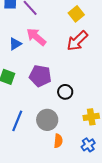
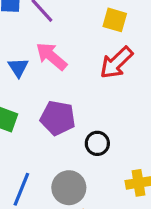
yellow square: (76, 14) -> (115, 20), turned -35
blue triangle: (15, 44) -> (18, 67), turned -32

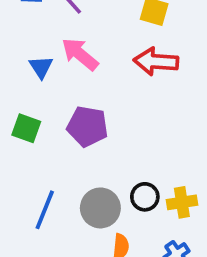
red arrow: (116, 63) -> (156, 62), turned 48
black circle: (97, 143) -> (145, 197), moved

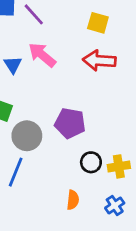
purple pentagon: (87, 126) -> (70, 123), moved
gray circle: (100, 208) -> (27, 136), moved

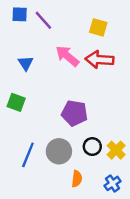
pink arrow: (42, 55) -> (67, 56), moved
gray circle: (27, 136) -> (59, 151), moved
yellow cross: (119, 166) -> (116, 150), turned -36

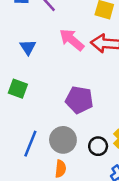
black circle: (92, 147) -> (98, 146), moved
orange semicircle: (77, 179) -> (60, 169), moved

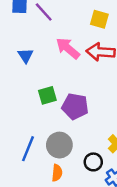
green square: (18, 89) -> (47, 95), moved, turned -36
black circle: (98, 146) -> (93, 162), moved

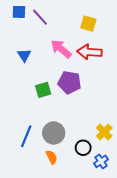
purple pentagon: (75, 106) -> (69, 82), moved
orange semicircle: (57, 173) -> (52, 157), turned -32

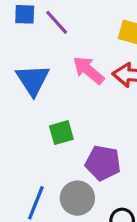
blue triangle: (24, 55) -> (33, 80), size x1.6
purple pentagon: (69, 82) -> (103, 163), moved

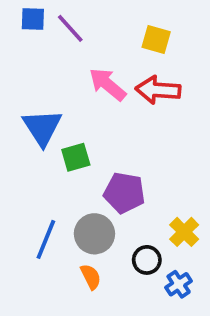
blue triangle: (33, 80) -> (42, 127), moved

